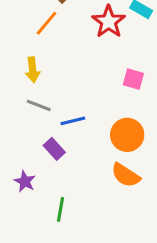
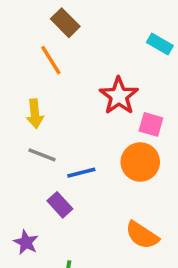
red star: (109, 22) -> (119, 96), moved
orange line: (47, 23) -> (51, 60), turned -72
orange circle: (127, 135) -> (140, 162), moved

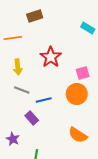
brown rectangle: (65, 23) -> (35, 16), turned -63
orange line: (51, 60) -> (13, 38), moved, turned -66
red star: (119, 96) -> (51, 57), moved
pink square: (151, 124) -> (83, 73), turned -32

